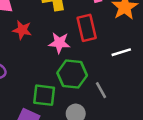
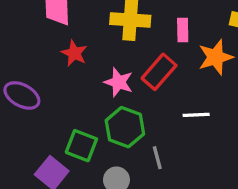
red rectangle: (87, 28) -> (159, 72), turned 40

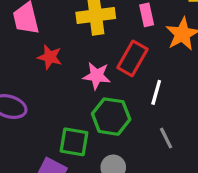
white line: (196, 115) -> (156, 92), moved, turned -60
gray line: (157, 158) -> (166, 138), moved

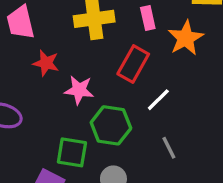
pink star: (97, 76) -> (79, 90), moved
white line: (156, 92) -> (158, 100), turned 30

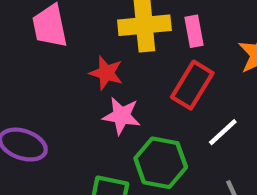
pink rectangle: (148, 18) -> (194, 31), moved
red star: (46, 63) -> (106, 73), moved

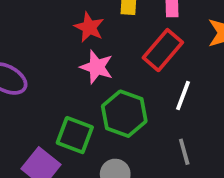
white line: (223, 132) -> (183, 96), turned -36

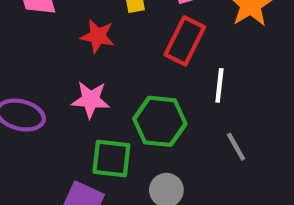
pink star: (97, 67) -> (91, 100), moved

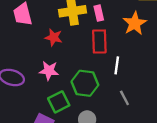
red rectangle: (185, 41) -> (99, 41), turned -30
green square: (111, 158) -> (59, 102), turned -35

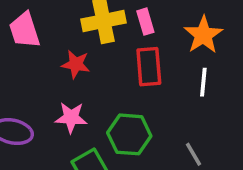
white line: (117, 65) -> (203, 82), moved

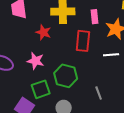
pink rectangle: (145, 22) -> (95, 17), moved
white line: (203, 82) -> (111, 55), turned 70

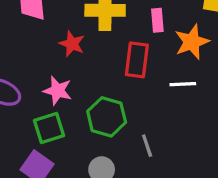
green square: (41, 89) -> (49, 128), moved
gray line: (99, 93) -> (147, 146), moved

